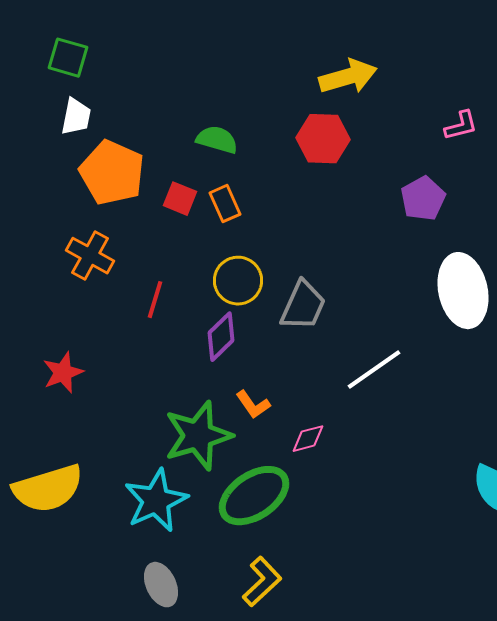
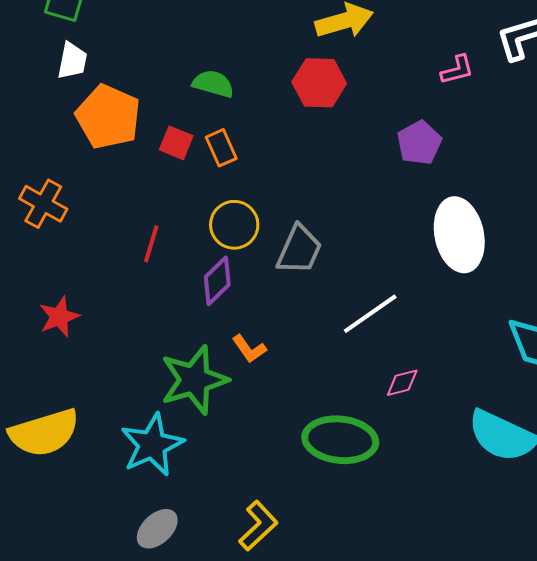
orange cross: (90, 256) -> (43, 204), moved
pink diamond: (308, 439) -> (402, 383), moved
green ellipse: (254, 496) -> (340, 440), moved, turned 40
gray ellipse: (161, 585) -> (157, 529), turned 72

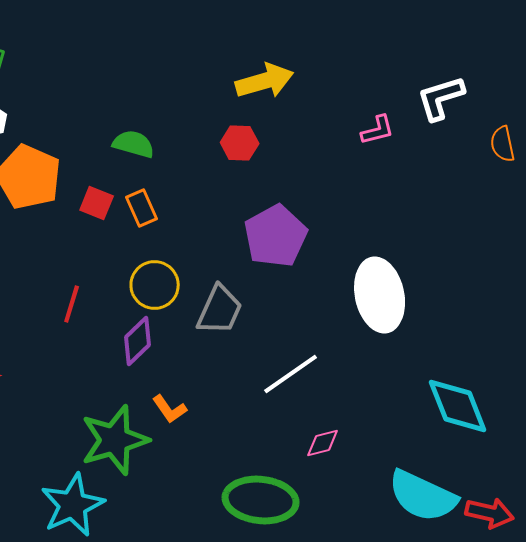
red hexagon: (319, 83) -> (240, 143), size x0.7
purple pentagon: (419, 143) -> (276, 236), moved, size x1.4

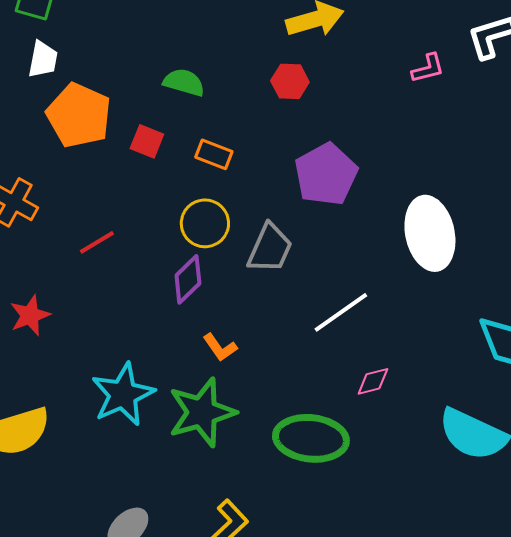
orange rectangle: (142, 208) -> (214, 154), moved, turned -45
red line: (72, 304) -> (97, 242), moved, turned 42
green star: (115, 440) -> (202, 412), moved
cyan star: (73, 505) -> (123, 394), moved

